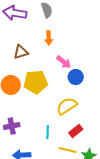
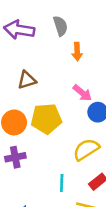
orange arrow: (49, 38) -> (77, 52), moved
purple cross: (12, 126) -> (15, 157), moved

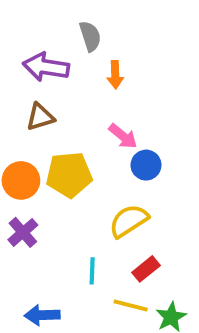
purple arrow: (19, 30) -> (46, 67), moved
purple cross: (15, 157) -> (23, 232), turned -30

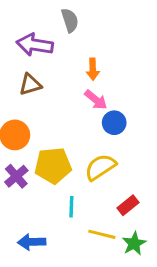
orange arrow: (115, 75) -> (93, 69), moved
yellow pentagon: (69, 175) -> (53, 166), moved
red rectangle: (146, 269) -> (128, 205), moved

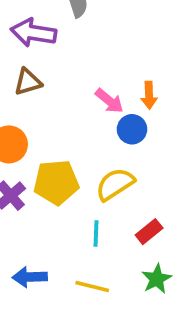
orange arrow: (93, 69) -> (149, 95), moved
cyan line: (71, 207) -> (96, 233), moved
yellow line: (102, 234) -> (92, 286), moved

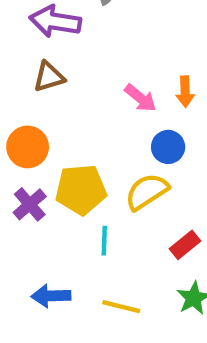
blue circle: (132, 129) -> (168, 147), moved
cyan line: (96, 233) -> (104, 241), moved

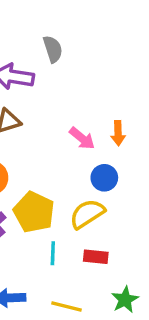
yellow pentagon: (81, 190) -> (34, 212), turned 30
red rectangle: (185, 245) -> (96, 257), moved, turned 45

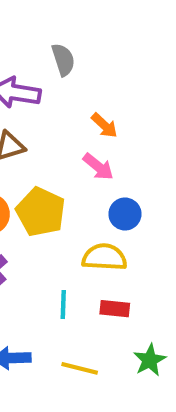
orange arrow: (118, 133) -> (104, 126), moved, turned -45
yellow pentagon: (34, 212) -> (41, 212), moved
yellow semicircle: (87, 214) -> (104, 257), turned 36

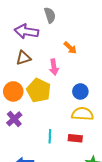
pink arrow: (98, 167) -> (54, 67), moved, turned 42
yellow semicircle: (104, 257) -> (82, 114), moved

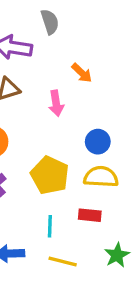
yellow pentagon: (39, 90) -> (50, 175), moved
cyan line: (50, 136) -> (50, 226), moved

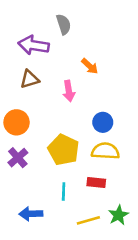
yellow line: (63, 262) -> (88, 220), moved, turned -30

